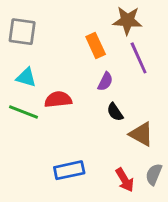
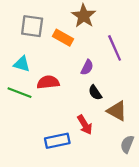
brown star: (127, 21) -> (84, 16), moved, turned 30
gray square: (22, 32) -> (32, 26), moved
orange rectangle: (96, 45) -> (63, 38), moved, turned -36
red arrow: (125, 180) -> (85, 125), moved

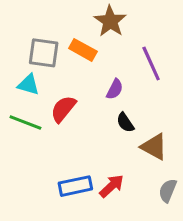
gray square: (32, 26) -> (44, 53), moved
red semicircle: (48, 82) -> (63, 109), turned -45
red arrow: (85, 125) -> (112, 186), moved, turned -102

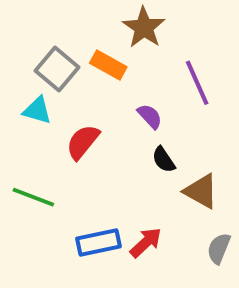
gray square: (44, 53) -> (57, 69), turned 32
purple semicircle: (115, 89) -> (150, 116), turned -70
green line: (25, 123) -> (33, 197), moved

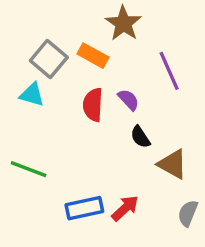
red semicircle: (83, 142) -> (93, 105), moved, turned -36

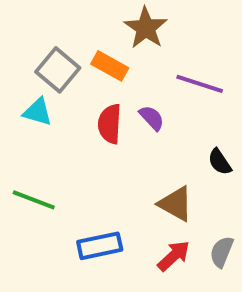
purple line: (169, 71) -> (200, 84), turned -48
black semicircle: (140, 137) -> (220, 162), moved
brown triangle: (173, 164) -> (176, 204), moved
red arrow: (125, 208) -> (174, 256), moved

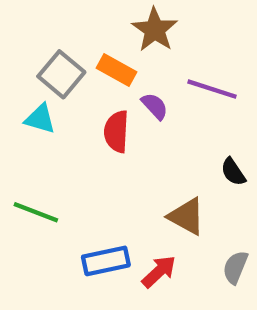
purple semicircle: (152, 118) -> (155, 106), moved
red arrow: (174, 256) -> (159, 272), moved

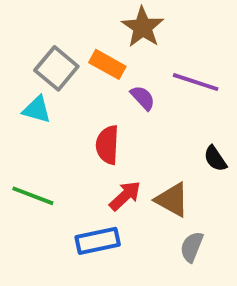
red semicircle: (116, 132) -> (107, 145), moved
gray semicircle: (235, 267) -> (192, 247), moved
red arrow: (159, 272) -> (125, 196), moved

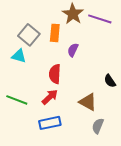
orange rectangle: (107, 64) -> (55, 33), turned 66
purple line: (196, 82) -> (100, 19), moved
purple semicircle: (143, 98) -> (73, 50), turned -112
red arrow: (125, 196) -> (50, 97), moved

